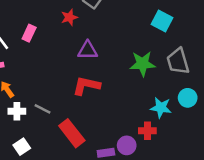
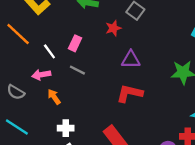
gray line: (43, 109) -> (77, 70), moved
white cross: (17, 111) -> (66, 128), moved

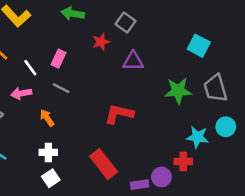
purple triangle: (131, 60) -> (133, 61), moved
orange arrow: (54, 97) -> (47, 118), moved

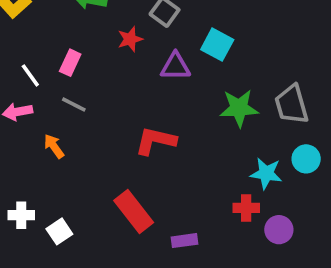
cyan square: (199, 46) -> (217, 45), moved
white cross: (48, 152) -> (21, 215), moved
purple circle: (161, 177) -> (279, 230), moved

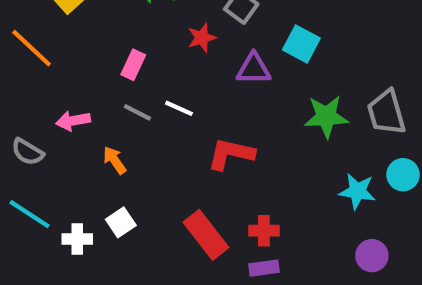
white line: (30, 75) -> (179, 108), moved, turned -30
red cross: (246, 208) -> (264, 231), moved
white square: (59, 231) -> (121, 222), moved

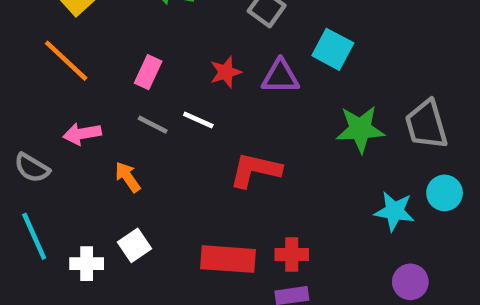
red star: (202, 38) -> (226, 72), moved
orange line: (32, 48) -> (66, 61), moved
cyan line: (30, 214) -> (34, 236), turned 33
red rectangle: (206, 235) -> (228, 259), turned -48

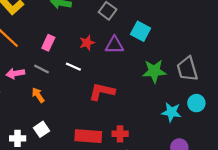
gray line: (153, 125) -> (42, 69), moved

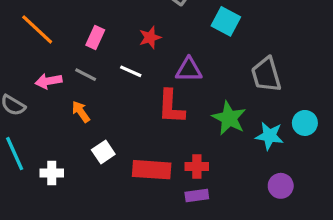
purple triangle: (114, 45) -> (189, 70), moved
gray trapezoid: (187, 69) -> (266, 75), moved
green star: (154, 71) -> (229, 118), moved, turned 30
red L-shape: (102, 92) -> (171, 107), turned -100
white square: (42, 129) -> (103, 152), moved

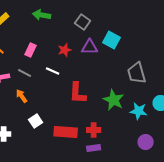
purple triangle: (189, 70) -> (90, 47), moved

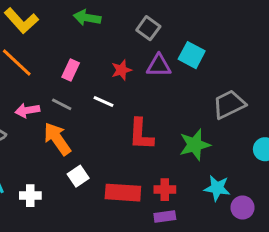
gray trapezoid: (137, 73) -> (229, 104), turned 80
orange arrow: (22, 96) -> (57, 139), size x1.6
green star: (114, 100) -> (195, 145), turned 30
cyan star: (139, 111) -> (217, 188), moved

